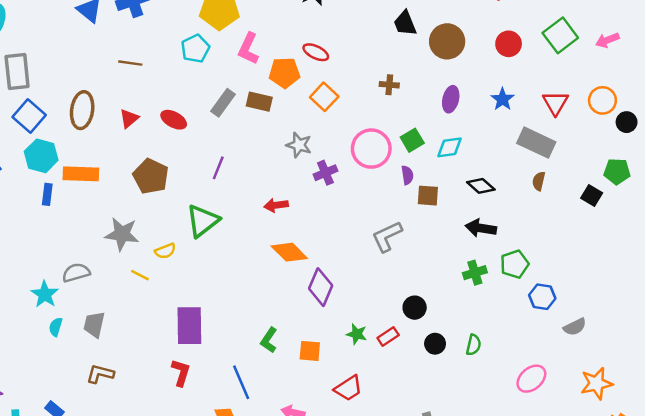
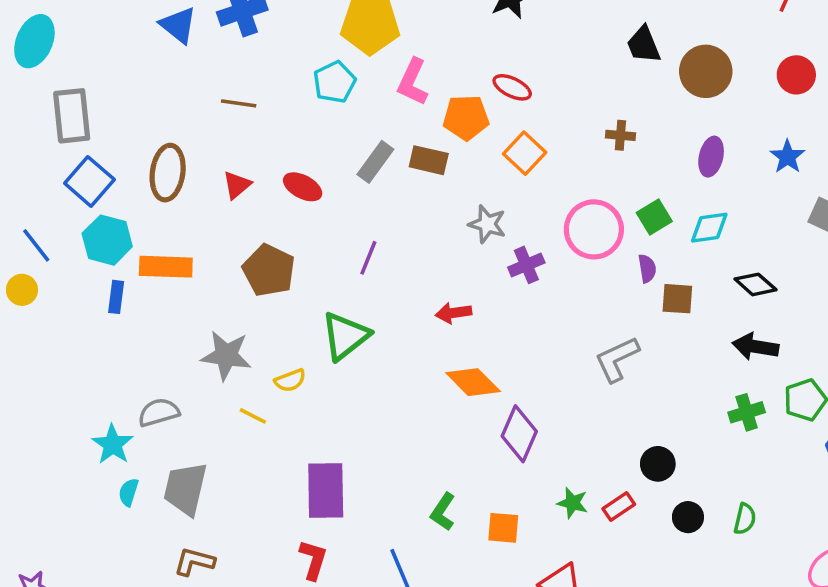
gray trapezoid: (94, 324) -> (185, 489), size x1.4

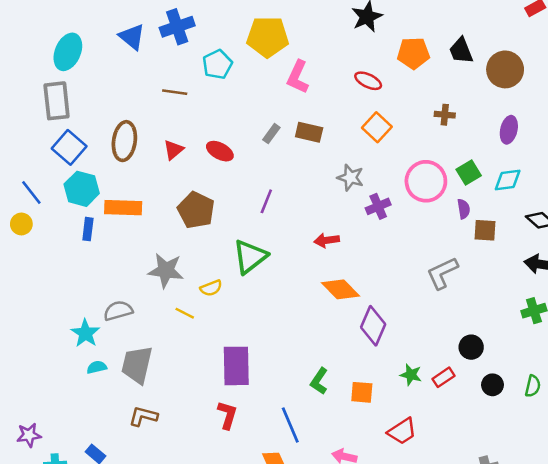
cyan ellipse: (34, 41) -> (68, 52), moved
cyan pentagon: (335, 82) -> (217, 64), moved
orange pentagon: (466, 118) -> (413, 53), moved
gray rectangle: (375, 162) -> (271, 134), size x0.7
cyan semicircle: (129, 492) -> (97, 367), turned 60

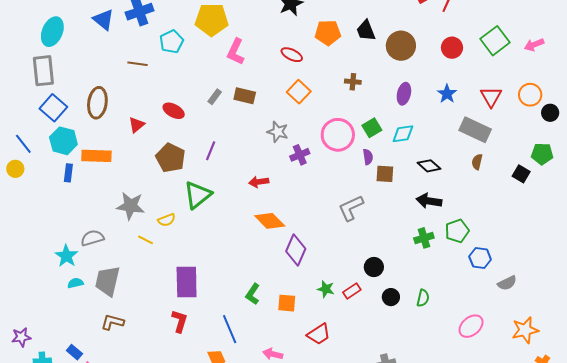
red triangle: (173, 150) -> (136, 125), moved
brown pentagon: (196, 210) -> (171, 158), moved

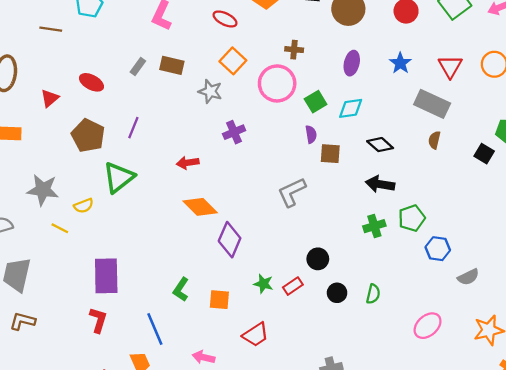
gray star: (278, 132) -> (210, 91), moved
pink circle: (338, 135) -> (277, 83), moved

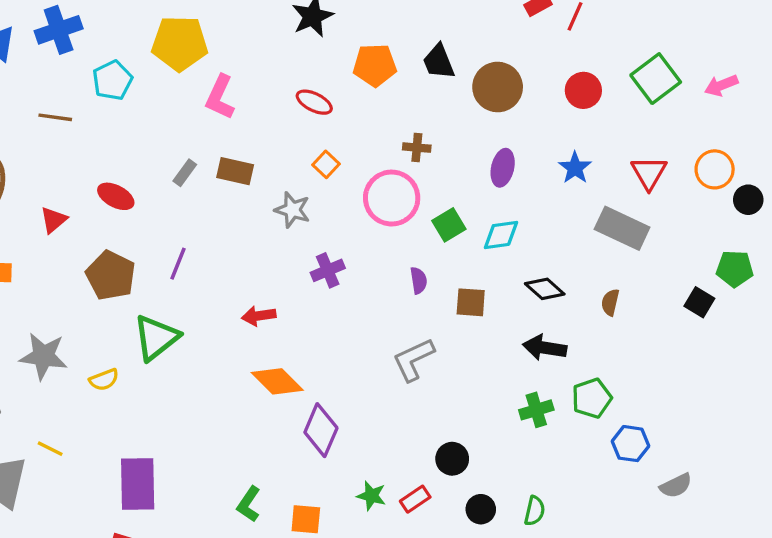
orange square: (233, 61) -> (326, 164), size x0.7
purple semicircle: (311, 134) -> (419, 280), moved
brown semicircle: (434, 140) -> (610, 302), moved
yellow line: (60, 228) -> (50, 449), moved

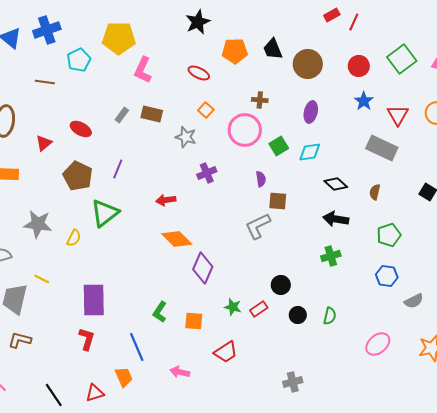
blue star: (575, 168) -> (364, 101), moved
brown square: (471, 302) -> (278, 201), moved
yellow semicircle: (104, 380) -> (74, 238), turned -42
green pentagon: (592, 398) -> (389, 235), moved

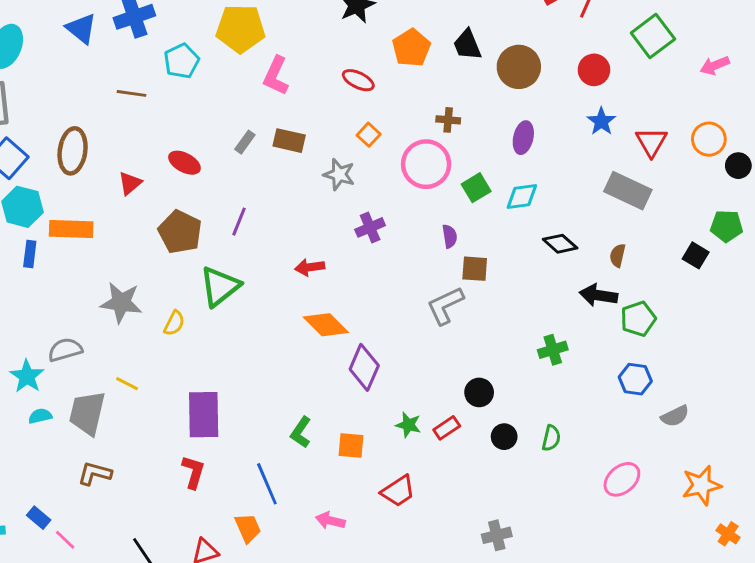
orange pentagon: (235, 51) -> (411, 48), turned -30
green square: (402, 59) -> (653, 36), moved
black arrow: (336, 219) -> (598, 295), moved

